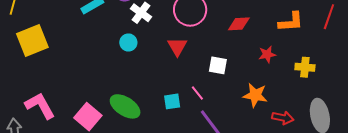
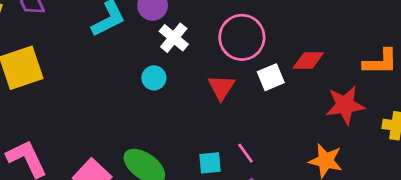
red star: (267, 54) -> (345, 105), size x1.6
white square: (218, 65) -> (271, 77), moved, turned -36

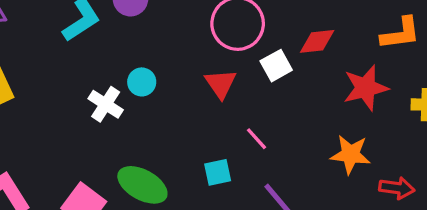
white cross: (174, 38) -> (106, 104), moved
pink line: (245, 153) -> (257, 139), moved

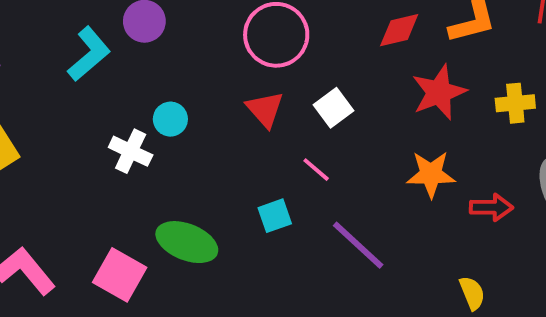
red diamond: (317, 41) -> (399, 30), moved
white square: (276, 66) -> (333, 108), moved

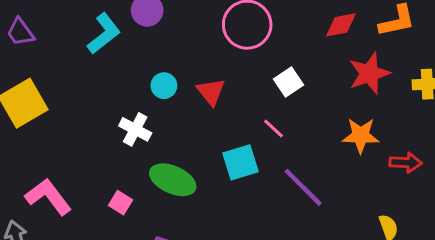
red triangle: (265, 109) -> (211, 92), moved
white cross: (131, 151) -> (135, 129), moved
cyan square: (275, 216) -> (240, 162), size x1.4
pink square: (120, 275) -> (121, 203), size x0.6

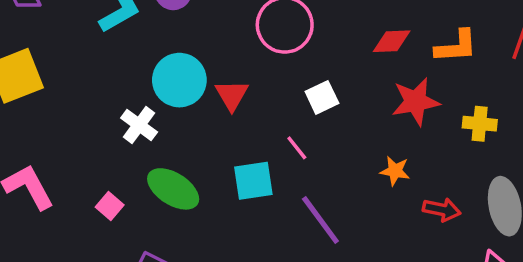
cyan circle: (164, 86) -> (179, 80), size x1.8
orange star: (361, 136) -> (395, 171), size x0.7

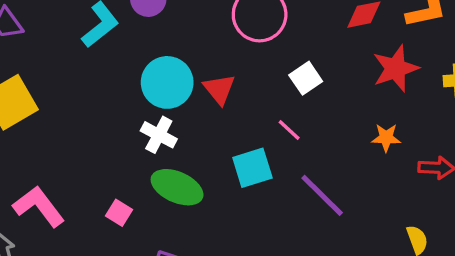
white cross: (139, 125) -> (159, 135), moved

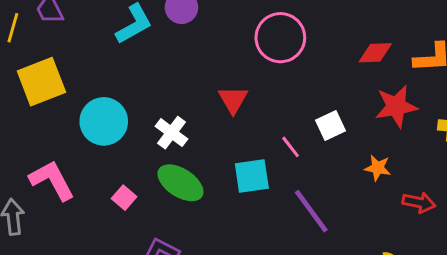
white square: (306, 78) -> (331, 125), moved
cyan circle: (167, 82) -> (104, 121), moved

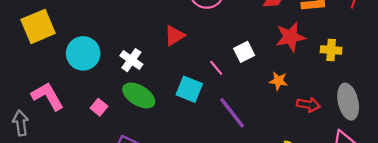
red triangle: (233, 100) -> (174, 35), turned 30
cyan square: (252, 176) -> (189, 89), turned 32

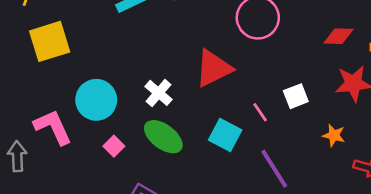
red triangle: (174, 35) -> (213, 68), size x1.5
cyan circle: (83, 53) -> (96, 100), moved

